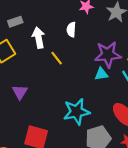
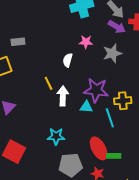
white arrow: (39, 38) -> (63, 96), moved
cyan star: (76, 112) -> (56, 136), size x0.7

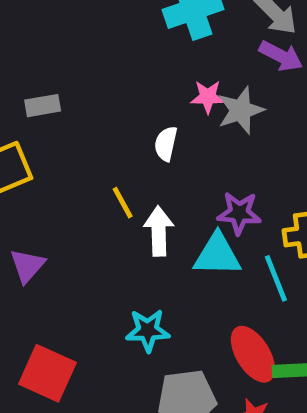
gray star: (112, 53) -> (241, 110), moved
purple star: (96, 90) -> (239, 213), size x0.7
cyan triangle: (86, 107) -> (217, 255), size x1.5

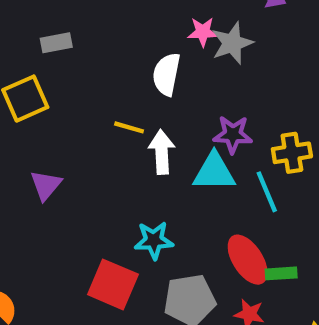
white semicircle: (166, 144) -> (166, 74), size x1.4
yellow line: (123, 203) -> (129, 127), turned -44
red square: (47, 373) -> (113, 284), moved

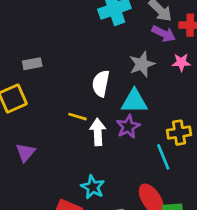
pink star: (203, 32) -> (181, 62), moved
purple star: (233, 134) -> (128, 127), moved, turned -30
cyan triangle: (214, 172) -> (134, 101), moved
cyan star: (154, 240) -> (93, 187), turned 30

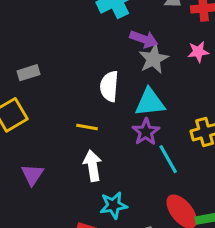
purple arrow: (164, 34) -> (144, 39), moved
white arrow: (98, 132) -> (92, 166), moved
cyan line: (163, 157) -> (168, 159), moved
cyan star: (93, 187) -> (114, 205), turned -30

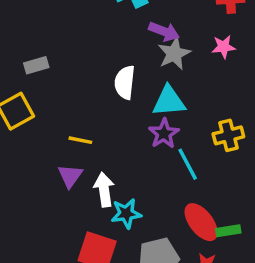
yellow line: (87, 127) -> (80, 140), moved
white arrow: (92, 166) -> (104, 190), moved
purple triangle: (32, 175) -> (70, 176), moved

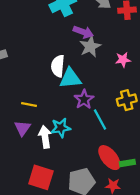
pink star: (224, 47) -> (123, 60), moved
cyan triangle: (169, 101) -> (70, 78), moved
cyan star: (126, 213) -> (61, 128), moved

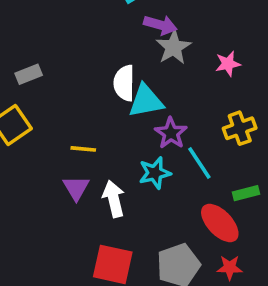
cyan star: (61, 128) -> (155, 173), moved
green rectangle: (127, 163) -> (246, 193), moved

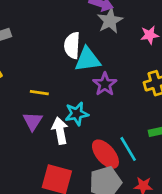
cyan line: (199, 163) -> (128, 149), moved
cyan star: (155, 173) -> (77, 114), moved
red ellipse: (220, 223) -> (105, 154), moved

